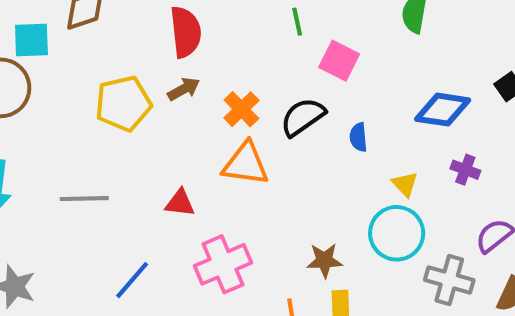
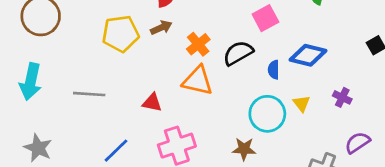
pink square: (339, 61) -> (265, 18), turned 30
blue diamond: (443, 110) -> (308, 55), moved
cyan circle: (397, 233) -> (267, 114), moved

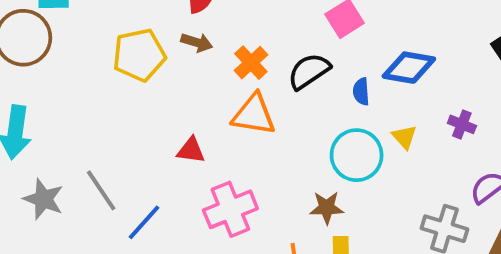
brown arrow: (161, 28) -> (197, 42), turned 45
gray line: (89, 94) -> (101, 190), moved, turned 56
gray star: (38, 148) -> (43, 199), moved

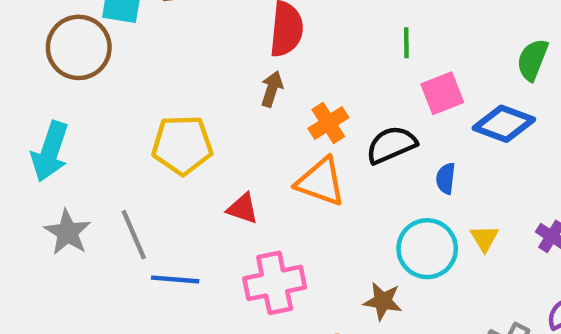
brown arrow: (197, 42) -> (272, 89), turned -100
yellow pentagon: (139, 55) -> (182, 145), moved
blue diamond: (409, 68) -> (504, 124), moved
blue line: (144, 222) -> (175, 279), turned 42

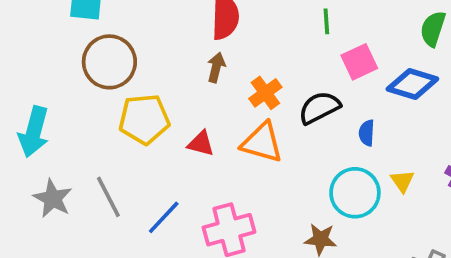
brown circle: (79, 47) -> (109, 62), moved
red triangle: (243, 209) -> (201, 144), moved
blue line: (175, 279) -> (164, 217), moved, turned -48

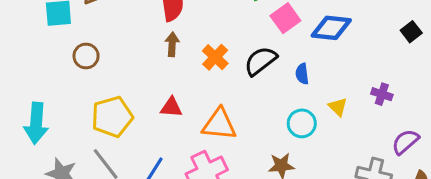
brown circle: (109, 62) -> (86, 56), size x0.6
yellow pentagon: (144, 119) -> (112, 117), moved
orange triangle: (262, 142) -> (219, 124), moved
cyan circle: (355, 193) -> (302, 123), size x0.7

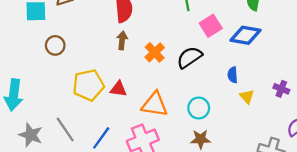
blue semicircle: (302, 74) -> (233, 75), moved
yellow pentagon: (112, 117) -> (88, 85), moved
cyan circle: (302, 123) -> (199, 108), moved

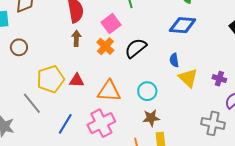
pink square: (211, 26) -> (111, 24), moved
purple cross: (281, 89) -> (219, 79), moved
yellow triangle: (247, 97) -> (188, 78), size x1.5
gray line: (65, 130) -> (32, 103), moved

